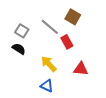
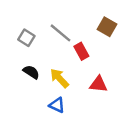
brown square: (73, 17) -> (107, 27), moved
black semicircle: (19, 49) -> (31, 72), moved

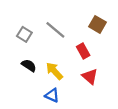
red rectangle: (81, 51) -> (83, 51), moved
red triangle: (98, 84) -> (90, 76), turned 35

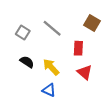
red rectangle: (83, 51) -> (78, 48), turned 32

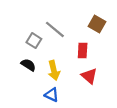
gray square: (23, 32) -> (34, 41), moved
yellow arrow: (51, 67) -> (54, 70), turned -150

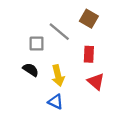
brown square: (97, 24) -> (89, 19), moved
gray square: (34, 41) -> (37, 44), turned -32

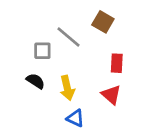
red rectangle: (89, 54) -> (117, 63), moved
blue triangle: (56, 102) -> (75, 118), moved

